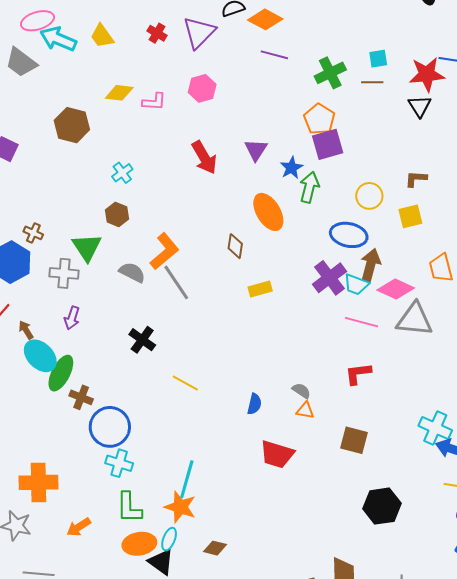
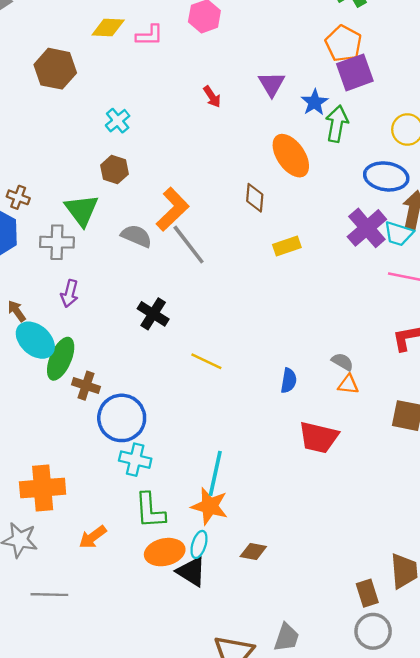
red arrow: (204, 157) -> (212, 97), size x0.6

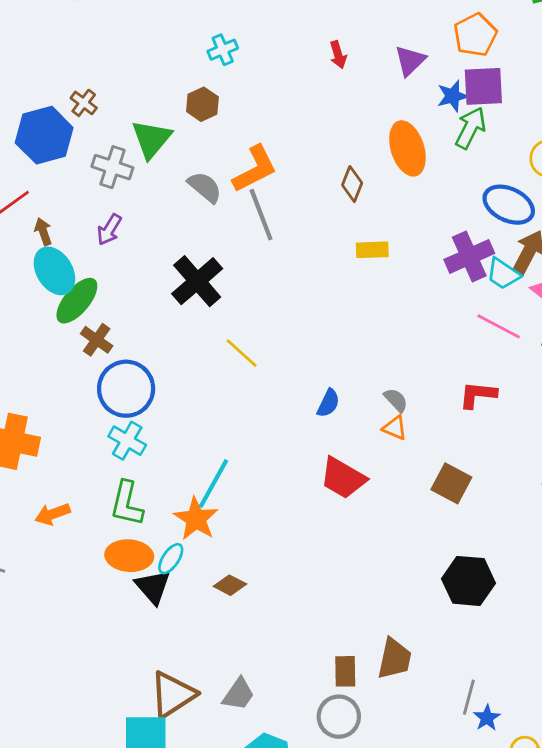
orange pentagon: (343, 44) -> (475, 35), moved
purple square: (355, 72) -> (483, 86), moved
black cross: (153, 314) -> (197, 281), size x1.4

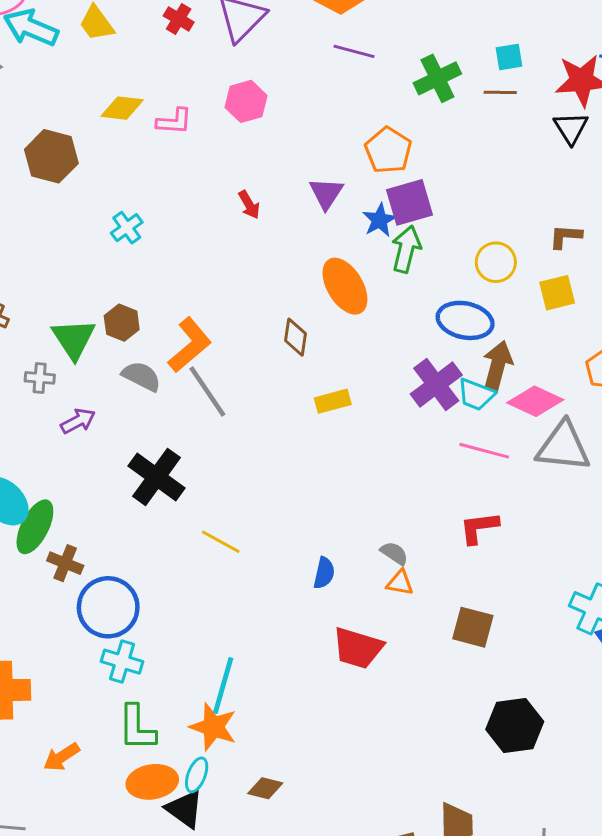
brown hexagon: (202, 104) -> (122, 323), moved
gray cross: (112, 167) -> (40, 378), size x0.7
purple arrow: (109, 230) -> (78, 421), moved, turned -136

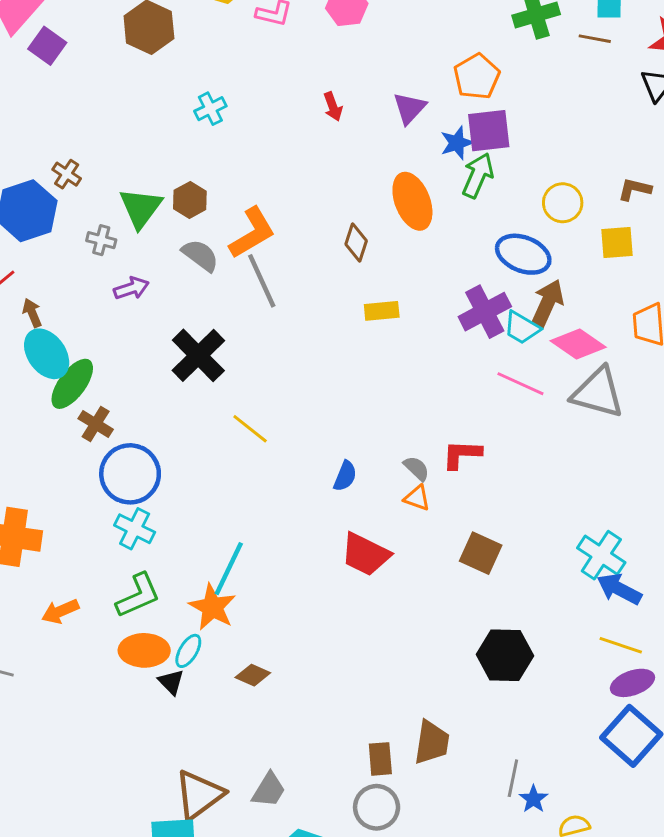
red L-shape: (479, 528) -> (462, 454), moved
green L-shape: (137, 728) -> (138, 595), turned -123
black triangle: (185, 809) -> (171, 682), size x0.7

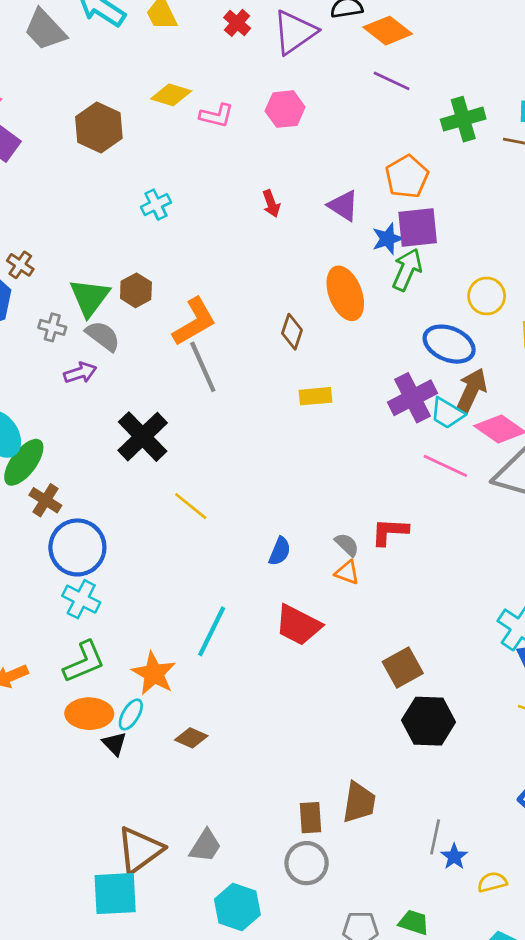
purple triangle: (409, 108) -> (343, 206), turned -40
gray semicircle: (200, 255) -> (103, 336), moved
brown square: (481, 553) -> (403, 668), moved, turned 36
cyan line: (229, 569) -> (212, 631), moved

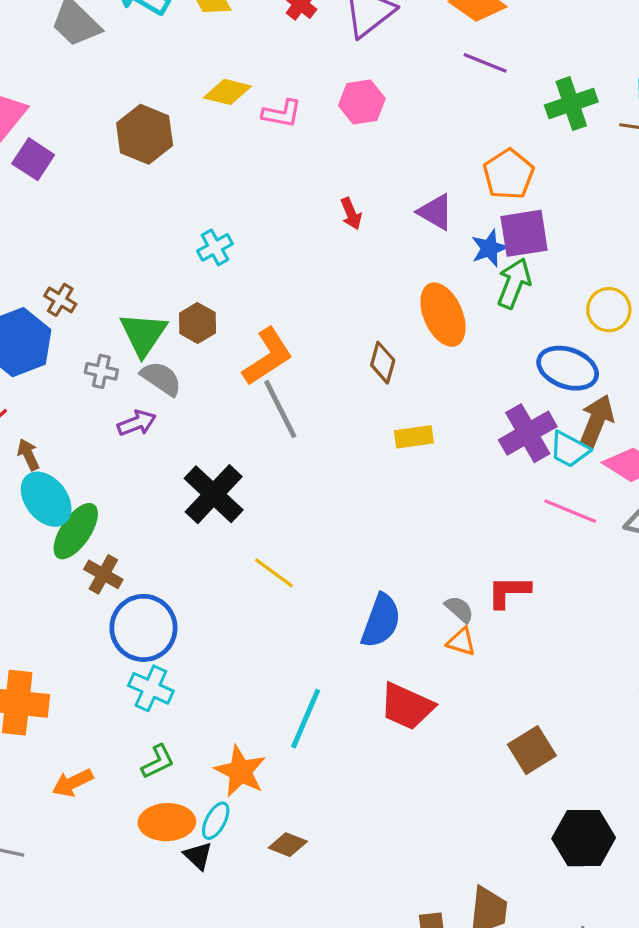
cyan cross: (156, 205) -> (215, 247), moved
blue semicircle: (280, 551) -> (381, 621), size x1.6
green L-shape: (84, 662) -> (158, 762), size x0.7
black hexagon: (429, 721) -> (584, 838), moved

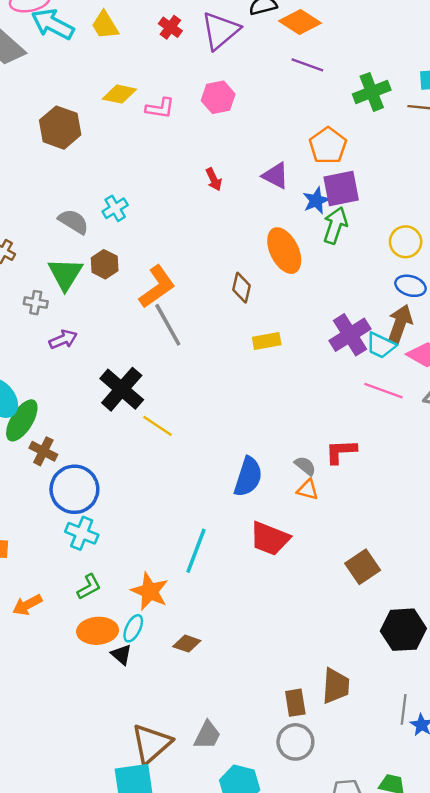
blue ellipse: (568, 368) -> (410, 286), moved, size x0.7
gray semicircle: (161, 378) -> (73, 222), moved
yellow line: (274, 573) -> (157, 426), moved

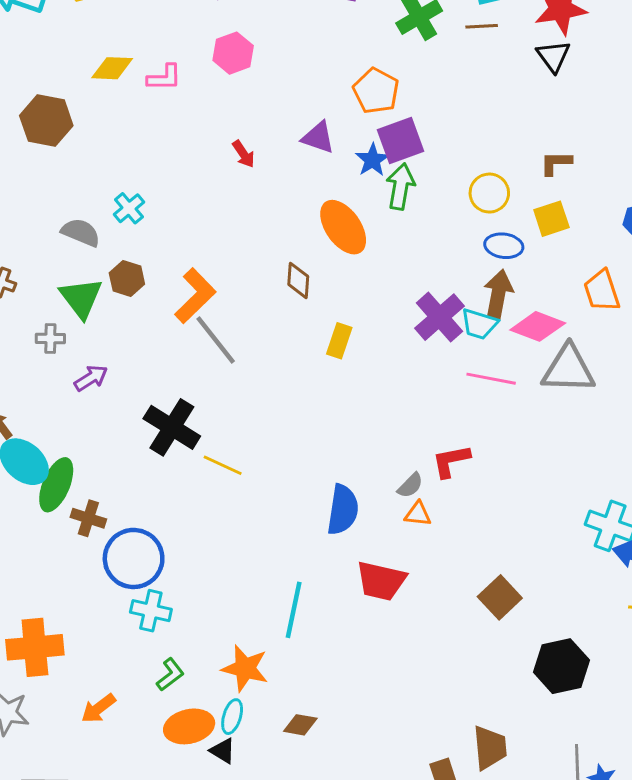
yellow rectangle: (267, 341) -> (339, 341), turned -52
gray semicircle: (305, 466) -> (410, 485), turned 105

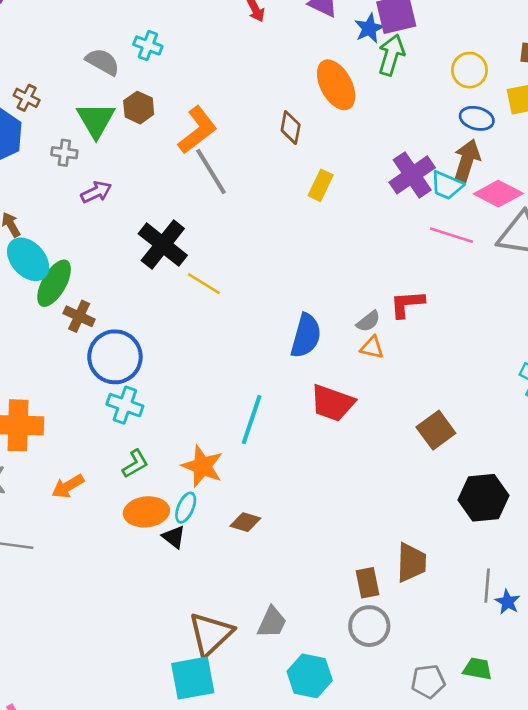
cyan cross: (129, 208) -> (148, 45), turned -36

